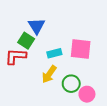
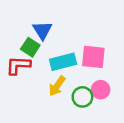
cyan rectangle: (54, 53) -> (63, 62), size x1.5
pink circle: (87, 94) -> (101, 90), moved

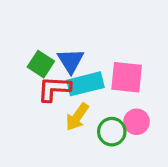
blue triangle: (42, 30) -> (71, 61), moved
red L-shape: (18, 65) -> (54, 89), moved

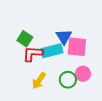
blue triangle: (71, 61) -> (64, 37), moved
yellow arrow: (77, 117) -> (39, 81), moved

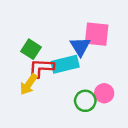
pink square: (77, 47) -> (97, 34), moved
yellow arrow: (39, 81) -> (29, 84), moved

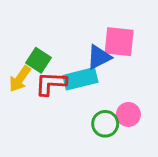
blue triangle: (80, 47) -> (99, 57), turned 35
yellow arrow: (29, 84) -> (20, 79), moved

